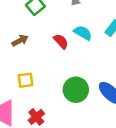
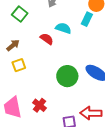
yellow square: (25, 80) -> (19, 65), moved

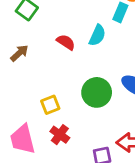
cyan semicircle: (63, 28) -> (97, 35), moved, turned 98
yellow square: (19, 65) -> (50, 105), moved

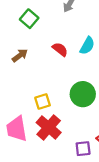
red cross: (60, 135) -> (49, 127), size x1.5

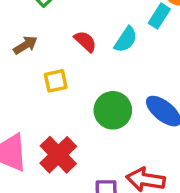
yellow square: (43, 101) -> (56, 81), moved

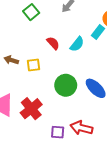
brown arrow: (25, 45) -> (11, 60), moved, turned -136

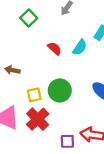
yellow square: (34, 65) -> (34, 95), moved
green circle: (66, 85) -> (60, 90), moved

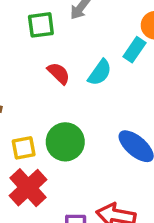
green square: (29, 18) -> (41, 25), moved, turned 35

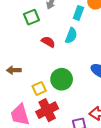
cyan rectangle: (134, 50) -> (78, 13), moved
red cross: (28, 188) -> (47, 110), turned 30

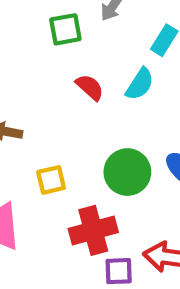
green circle: (62, 79) -> (127, 172), moved
red cross: (47, 110) -> (93, 230), moved

